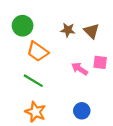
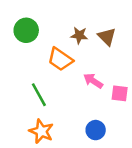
orange trapezoid: (38, 52) -> (60, 59), moved
pink square: (100, 62) -> (120, 93), moved
green line: (33, 81) -> (39, 95), turned 30

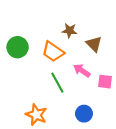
green circle: (26, 30) -> (18, 47), moved
brown triangle: (107, 37) -> (94, 44), moved
green line: (39, 95) -> (57, 83), moved

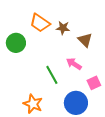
orange trapezoid: (53, 52) -> (40, 23), moved
pink square: (105, 82) -> (94, 83), moved, turned -32
blue circle: (84, 114) -> (76, 103), size x1.5

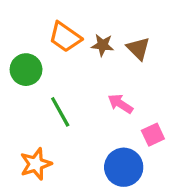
brown triangle: (85, 40) -> (138, 48), moved
green line: (52, 75) -> (60, 112), moved
orange star: (33, 104) -> (36, 164), moved, turned 30

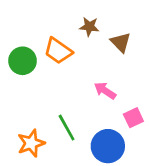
orange trapezoid: (65, 37) -> (58, 51), moved
brown star: (103, 45) -> (89, 27), moved
green line: (60, 112) -> (67, 128), moved

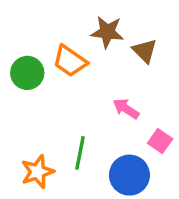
brown star: (89, 27) -> (107, 32), size x1.4
pink square: (133, 118) -> (160, 141), turned -30
green line: (67, 128) -> (80, 153), turned 40

